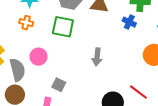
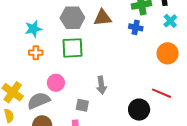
gray arrow: (97, 57) -> (101, 85), moved
gray semicircle: (17, 70) -> (39, 101), turned -85

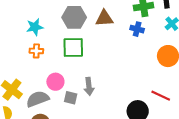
gray arrow: (101, 85) -> (89, 86), moved
gray square: (82, 105) -> (71, 98), moved

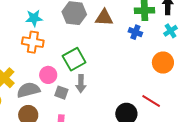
green square: (73, 47) -> (74, 59), moved, turned -35
orange cross: (36, 51) -> (33, 42), size x1.5

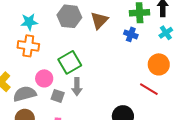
brown triangle: (104, 18) -> (99, 20), turned -48
red line: (151, 101) -> (149, 89), moved

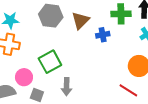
blue cross: (131, 34) -> (103, 35), moved, turned -32
gray arrow: (77, 87) -> (67, 87), moved

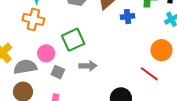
gray arrow: (67, 87) -> (88, 66), turned -96

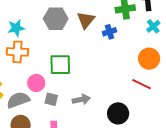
green square: (73, 40) -> (60, 65), turned 35
gray arrow: (88, 66) -> (81, 99), moved

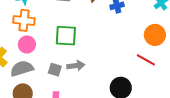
pink circle: (36, 83) -> (27, 44), moved
gray arrow: (81, 99) -> (76, 66), moved

